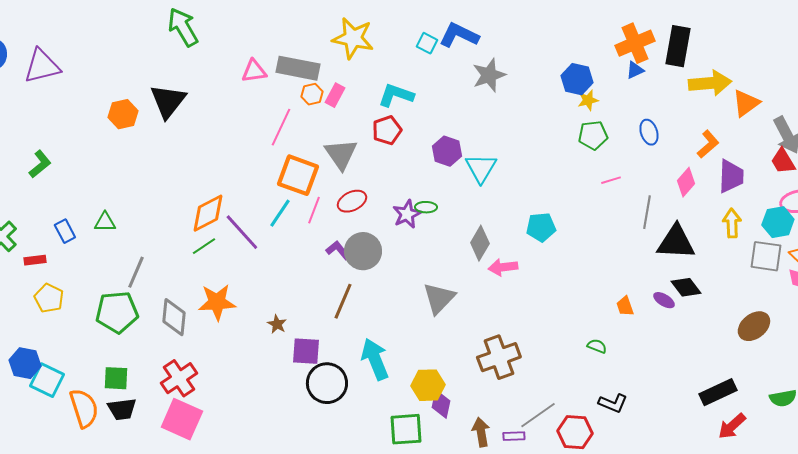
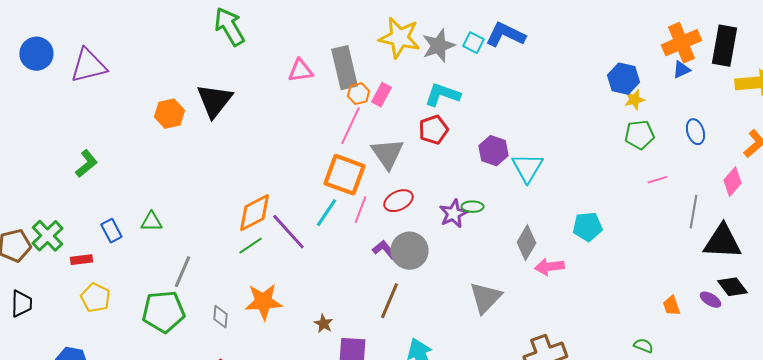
gray rectangle: (298, 68) -> (344, 68), turned 66
gray star: (489, 75) -> (438, 46), moved
pink line: (281, 127) -> (350, 126), moved
gray diamond: (174, 317) -> (220, 317), size x0.6

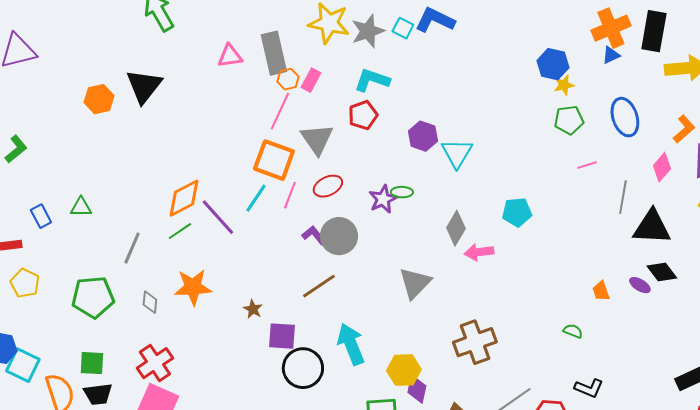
blue ellipse: (695, 132) -> (625, 117), size x1.5
gray line: (182, 272) -> (132, 248), moved
brown line: (389, 301) -> (319, 286), turned 33

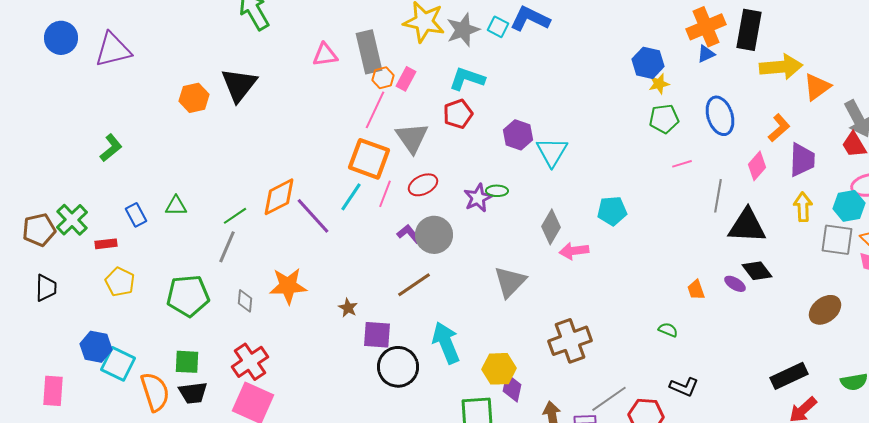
green line: (180, 231) -> (235, 216), moved

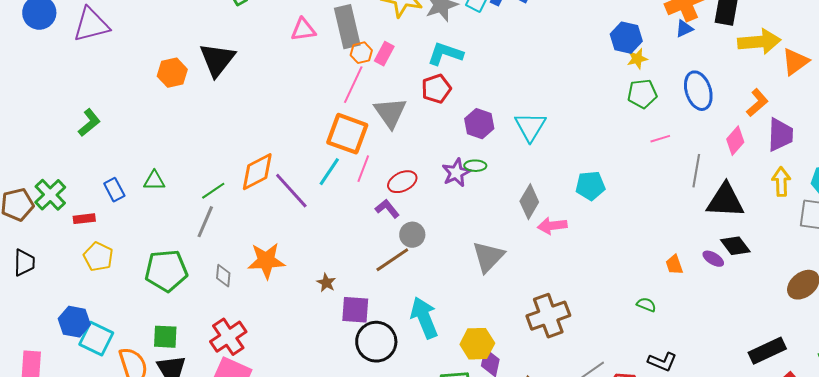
purple hexagon: (518, 135) -> (479, 124), moved
red ellipse: (423, 185) -> (402, 182), moved
gray circle: (434, 235) -> (412, 235), moved, size x0.7

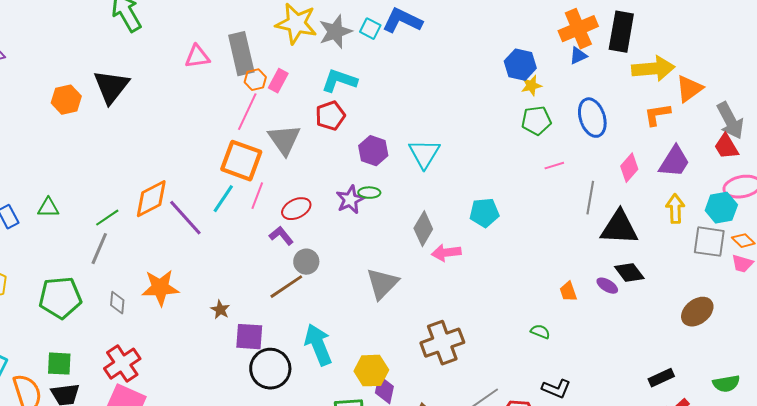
orange L-shape: (757, 103) -> (657, 115), moved, turned -148
purple trapezoid: (780, 135) -> (674, 162), turned 30
black rectangle: (767, 351) -> (661, 378), size x0.7

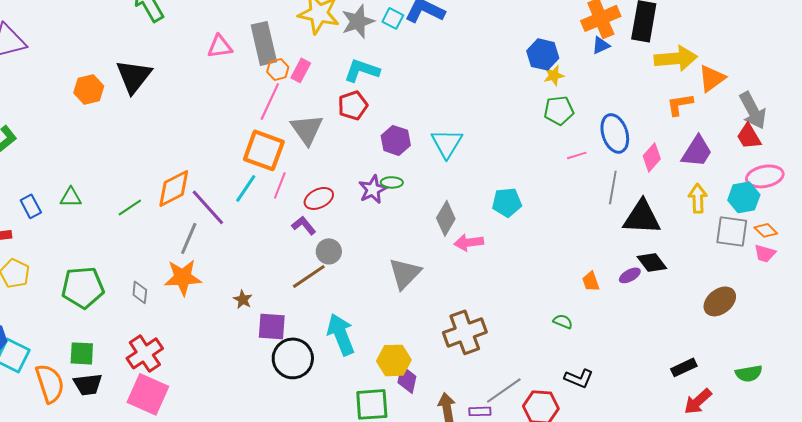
blue ellipse: (592, 118) -> (615, 133), moved
gray line: (99, 249) -> (189, 238), moved
purple ellipse: (607, 286) -> (630, 275), turned -60

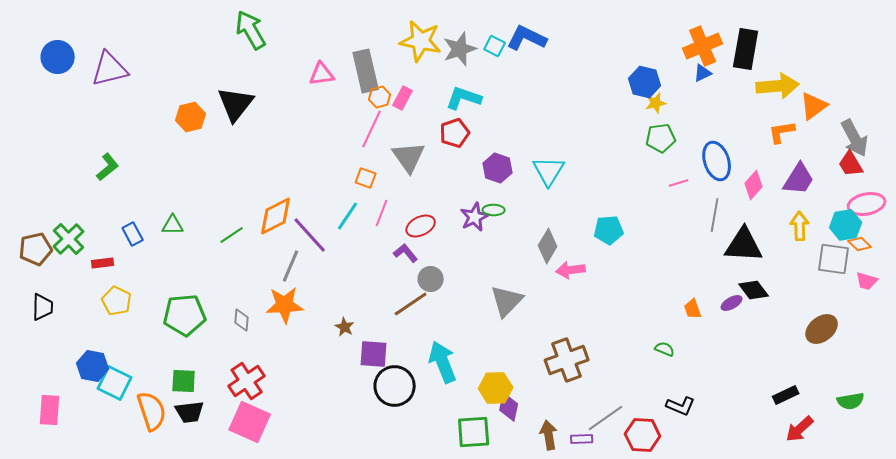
orange square: (264, 150) -> (366, 178), size x0.5
orange diamond: (766, 230) -> (860, 244), moved

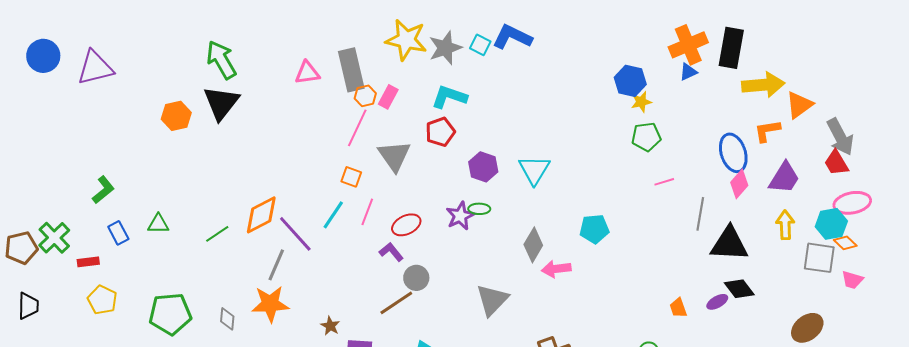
green arrow: (251, 30) -> (221, 60), moved
blue ellipse: (717, 161) -> (733, 153), moved
green L-shape: (108, 167) -> (103, 190), moved

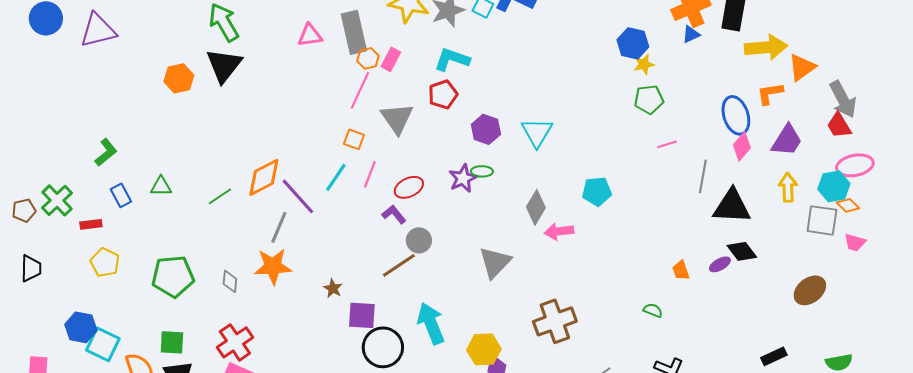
brown pentagon: (21, 248) -> (24, 210), size x0.7

